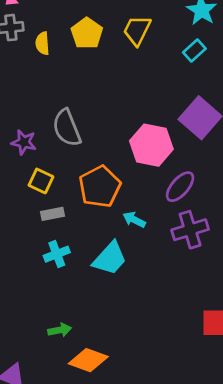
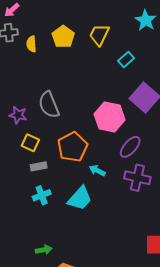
cyan rectangle: (194, 50) -> (126, 59), moved
purple cross: (190, 230) -> (137, 178), turned 30

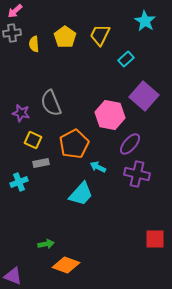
cyan cross: (42, 195) -> (19, 182), moved

